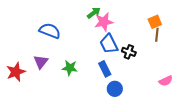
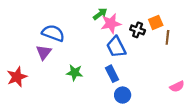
orange square: (155, 22) -> (156, 22), moved
black cross: (129, 52) -> (138, 30), moved
purple triangle: (41, 62) -> (44, 52), moved

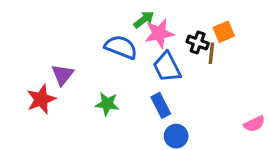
blue semicircle: (53, 33) -> (121, 47), moved
brown line: (167, 37) -> (211, 53), moved
red star: (17, 77) -> (41, 99), moved

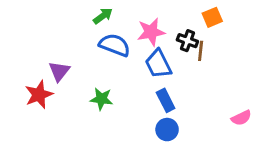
green arrow: (144, 19) -> (103, 16), moved
orange square: (224, 32) -> (212, 17), moved
blue rectangle: (161, 105) -> (166, 100), moved

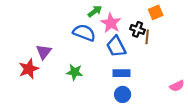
green arrow: (103, 16) -> (95, 11), moved
pink star: (151, 32) -> (111, 23), turned -30
blue rectangle: (166, 100) -> (121, 73), turned -63

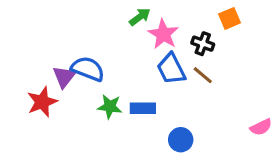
blue semicircle: (84, 33) -> (88, 69), moved
brown line: (147, 37) -> (203, 75), moved, turned -56
blue rectangle: (121, 73) -> (143, 108), moved

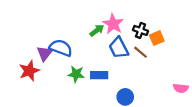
green arrow: (140, 17) -> (97, 30), moved
orange square: (230, 18) -> (157, 38), moved
pink semicircle: (261, 127) -> (181, 88), turned 32

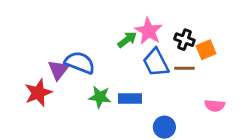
brown line: (140, 52) -> (184, 68), turned -40
pink semicircle: (181, 88) -> (215, 106), moved

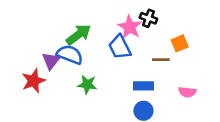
green arrow: (127, 40) -> (79, 35), moved, size x1.5
black cross: (184, 40) -> (148, 18), moved
blue trapezoid: (156, 63) -> (120, 47), moved
blue rectangle: (130, 98) -> (143, 86), moved

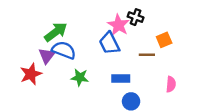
green arrow: (79, 35) -> (56, 32), moved
blue rectangle: (143, 86) -> (121, 79), moved
pink semicircle: (187, 92) -> (171, 84), turned -91

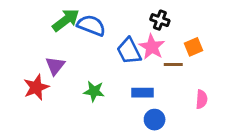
pink star: (118, 25) -> (152, 47), moved
green arrow: (56, 32) -> (66, 20), moved
blue semicircle: (64, 50) -> (91, 25), moved

